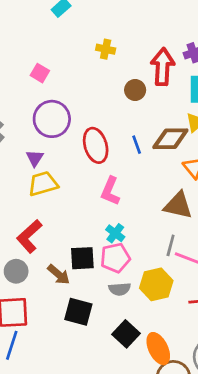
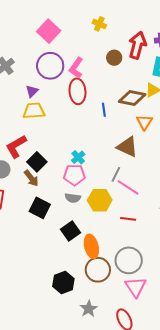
pink square: (40, 73) -> (49, 31), size x1.6
blue line: (137, 145) -> (104, 110), moved
pink L-shape: (110, 191) -> (76, 68), moved
black square: (82, 258) -> (37, 162), moved, turned 36

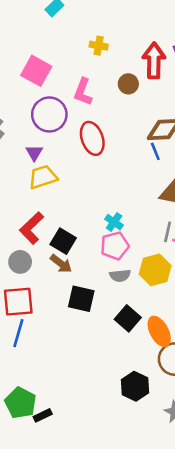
pink L-shape: (76, 68) -> (83, 92), moved
blue line: (104, 110) -> (155, 151), moved

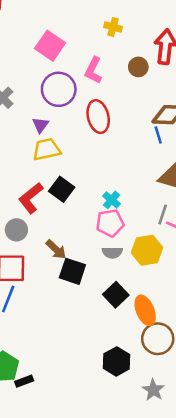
black square: (63, 241) -> (62, 189), moved
brown arrow: (61, 264) -> (56, 249), moved

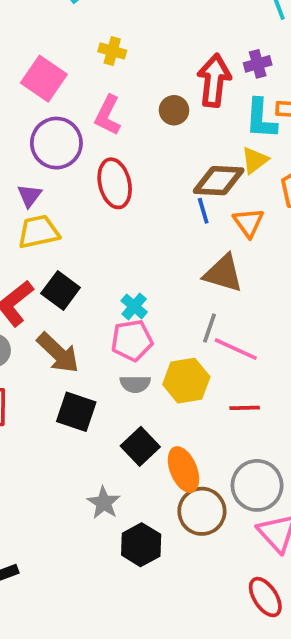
yellow cross: (113, 27) -> (112, 51), moved
brown arrow: (56, 249) -> (58, 353), moved, size x1.4
gray star: (153, 390) -> (104, 503), moved

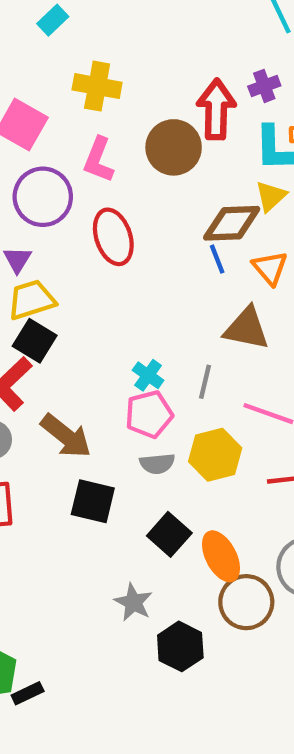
yellow cross: (112, 51) -> (97, 86), size x1.5
brown circle: (174, 110) -> (174, 147), size x1.6
black square: (61, 291) -> (35, 341), moved
gray line: (210, 328) -> (205, 382), moved

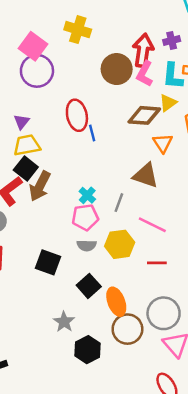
pink L-shape: (99, 160) -> (145, 74), moved
purple circle: (43, 197) -> (37, 71), moved
blue line: (217, 259) -> (92, 133), moved
brown arrow: (66, 436) -> (40, 186), moved, turned 72

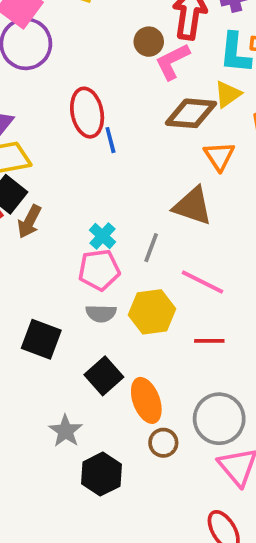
brown circle: (117, 69) -> (149, 42), size x0.6
pink L-shape: (145, 74) -> (172, 62), moved, turned 35
brown arrow: (40, 186) -> (29, 222), size x0.7
brown circle: (127, 329) -> (163, 443), size x0.6

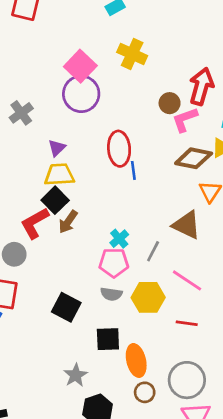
black square: (104, 376) -> (108, 339), turned 32

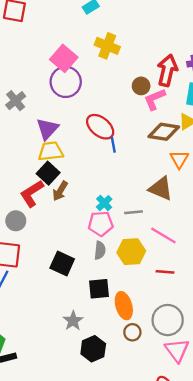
purple triangle: (57, 148) -> (47, 129), size x1.5
red ellipse: (119, 149) -> (100, 127), turned -44
gray line: (153, 251) -> (133, 212), turned 60
gray semicircle: (111, 294) -> (100, 250), turned -90

